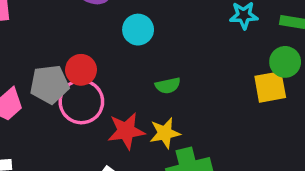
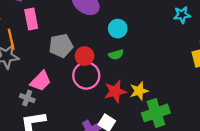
gray pentagon: (49, 84) -> (61, 46), moved
green semicircle: (168, 86) -> (116, 55), moved

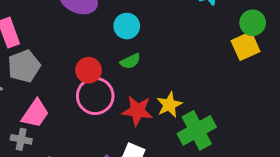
gray pentagon: (61, 46) -> (24, 66), moved
red star: (115, 91) -> (137, 111), turned 30

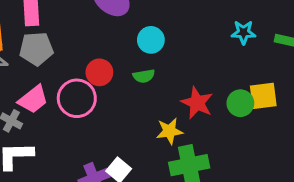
green circle: (253, 23) -> (240, 103), moved
pink circle: (95, 96) -> (77, 98), moved
red star: (137, 111) -> (197, 103), moved

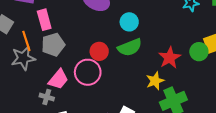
green semicircle: (144, 76) -> (130, 47), size x1.6
red star: (197, 103) -> (170, 58), turned 30

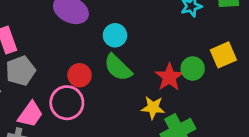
green semicircle: (130, 47) -> (118, 67), turned 70
green circle: (199, 52) -> (193, 68), moved
yellow star: (155, 81) -> (153, 108), turned 30

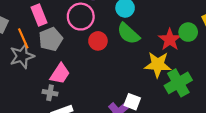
pink circle: (67, 103) -> (81, 17), moved
yellow star: (153, 108) -> (158, 65), size x1.4

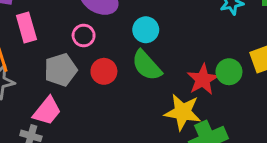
pink circle: (81, 17) -> (84, 35), size x0.6
gray pentagon: (51, 39) -> (61, 70), moved

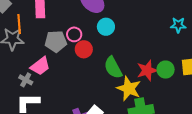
cyan circle: (146, 30) -> (106, 27), moved
pink circle: (84, 35) -> (74, 34), moved
green semicircle: (147, 65) -> (113, 68), moved

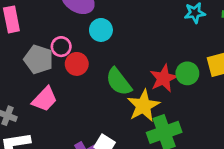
gray pentagon: (56, 41) -> (39, 59), turned 30
pink trapezoid: (40, 66) -> (45, 99), moved
yellow star: (129, 89) -> (143, 106), turned 30

